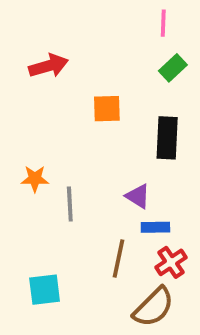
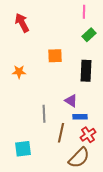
red arrow: (48, 66) -> (22, 23), moved, turned -102
orange star: (35, 179) -> (19, 72), moved
gray line: (70, 204) -> (44, 114), moved

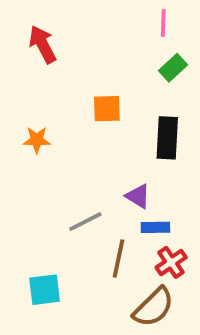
gray line: (44, 114) -> (85, 222), turned 66

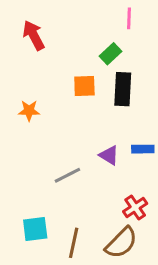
green rectangle: (173, 68) -> (111, 54), moved
black rectangle: (167, 138) -> (123, 89), moved
blue rectangle: (155, 227) -> (143, 149), moved
brown line: (118, 259) -> (74, 243), moved

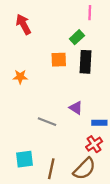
blue rectangle: (143, 149) -> (99, 123), moved
gray line: (67, 175) -> (47, 122), turned 48

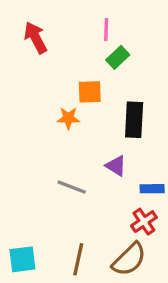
pink line: (90, 13) -> (106, 29), moved
black rectangle: (85, 62) -> (134, 120), moved
orange star: (20, 77) -> (68, 118), moved
cyan square: (25, 159) -> (22, 259), moved

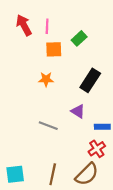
pink line: (106, 29) -> (47, 26), moved
orange square: (90, 92) -> (54, 49), moved
black rectangle: (134, 120) -> (90, 80), turned 30

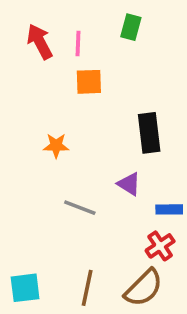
green rectangle: (79, 38) -> (131, 27), moved, turned -32
orange star: (46, 79) -> (56, 146), moved
black rectangle: (90, 80) -> (149, 133), turned -40

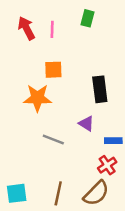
orange square: (89, 82) -> (53, 70), moved
orange star: (56, 146) -> (37, 98), size x1.6

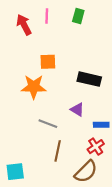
pink line: (52, 29) -> (47, 16), moved
black rectangle: (100, 89) -> (89, 79), turned -70
brown line: (58, 193) -> (58, 151), moved

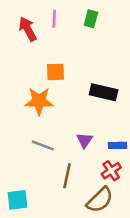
purple triangle: (77, 110) -> (85, 140), moved, turned 32
gray line: (48, 124) -> (43, 145), moved

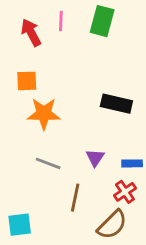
green rectangle: (91, 19) -> (102, 21), size x1.5
orange square: (56, 72) -> (27, 81), moved

